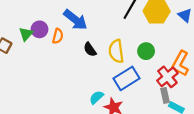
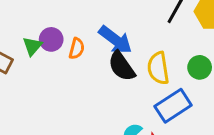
blue arrow: (75, 20) -> (115, 40), moved
black semicircle: (90, 49) -> (122, 66), size x1.5

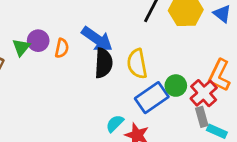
black semicircle: (122, 66) -> (103, 63), turned -140
green circle: (200, 67) -> (176, 86), moved

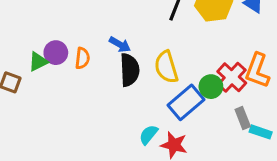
blue arrow: (97, 39) -> (120, 44), size x0.6
green triangle: (21, 47) -> (38, 62), turned 30
red cross: (204, 93) -> (232, 77), moved

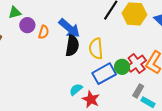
blue arrow: (120, 44) -> (69, 28), size x1.6
green triangle: (38, 62) -> (15, 13), moved
gray rectangle: (243, 118) -> (138, 91), turned 40

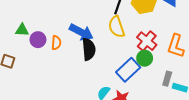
green triangle: (15, 13) -> (22, 30), turned 32
yellow semicircle: (96, 49) -> (117, 27), moved
red cross: (137, 64) -> (147, 41), moved

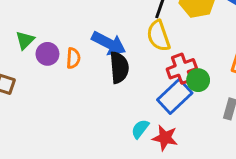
green triangle: (22, 30) -> (25, 40), turned -48
red cross: (147, 41) -> (182, 69), moved, turned 30

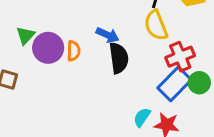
blue arrow: (109, 43) -> (108, 35), size x0.7
purple circle: (47, 54) -> (48, 48), size x1.4
green circle: (198, 80) -> (199, 83), moved

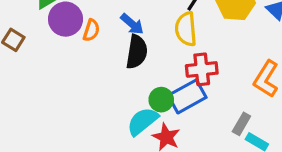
green circle: (199, 83) -> (161, 100), moved
cyan semicircle: (142, 117) -> (143, 121), size x1.5

